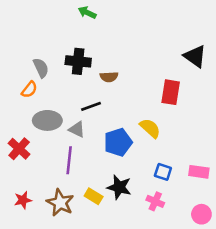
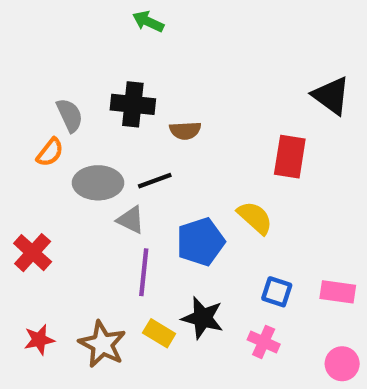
gray ellipse: (47, 120) -> (98, 183), moved
purple line: (69, 160) -> (144, 272), moved

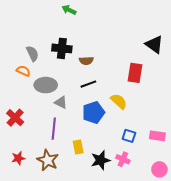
orange semicircle: (50, 152) -> (23, 71), turned -104
black line: (155, 181) -> (88, 84), moved
purple line: (144, 272) -> (54, 129), moved
black star: (203, 318) -> (101, 160), moved, turned -30
yellow rectangle: (159, 333) -> (78, 147), moved, turned 48

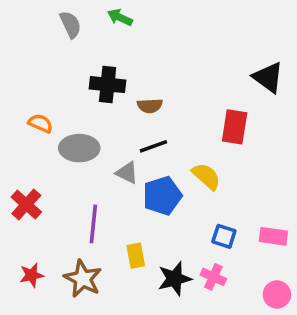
gray semicircle: (32, 54) -> (70, 25), moved
gray triangle: (61, 102) -> (127, 173), moved

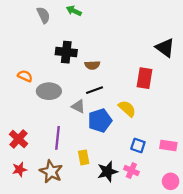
red cross: (26, 205) -> (18, 139), moved

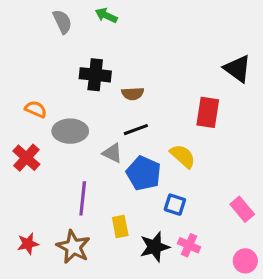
blue pentagon: (100, 121) -> (144, 173), turned -30
red cross: (18, 139) -> (26, 158), moved
blue square: (138, 145) -> (175, 205), moved
pink rectangle: (168, 145) -> (242, 209), turned 42

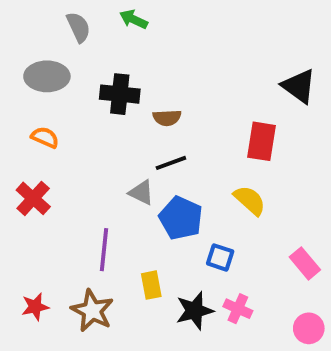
gray ellipse: (70, 131) -> (47, 76), moved
yellow semicircle: (183, 156) -> (250, 200), moved

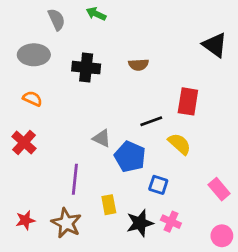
black triangle: (299, 86) -> (215, 45), moved
brown semicircle: (167, 118) -> (138, 65), moved
black line: (171, 163) -> (151, 121), moved

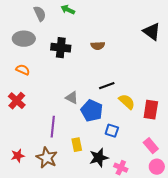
red rectangle: (188, 101) -> (151, 110), moved
pink rectangle: (219, 189) -> (151, 146), moved
pink cross: (171, 222) -> (121, 168), moved

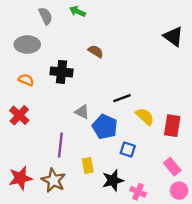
brown semicircle: (98, 46) -> (96, 51), moved, turned -144
black cross: (61, 48) -> (61, 72), moved
red star: (18, 156) -> (20, 178), size x1.5

